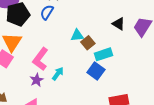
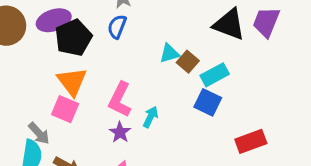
black triangle: (119, 24) -> (229, 24), size x1.6

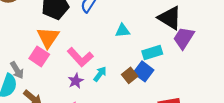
purple trapezoid: (266, 22) -> (184, 38), moved
brown square: (188, 62) -> (130, 75), moved
pink L-shape: (120, 100) -> (80, 57), turned -80

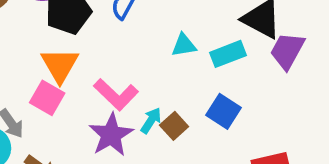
cyan rectangle: (152, 52) -> (228, 54), moved
brown square: (130, 75) -> (174, 126), moved
purple star: (76, 81) -> (111, 135), size x1.6

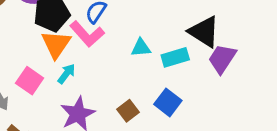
orange triangle: (60, 65) -> (56, 44), moved
pink L-shape: (116, 95) -> (87, 34), moved
cyan arrow: (151, 121) -> (66, 74), moved

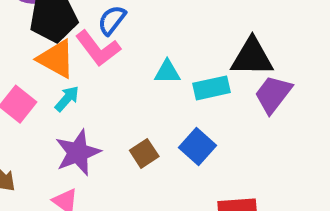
black triangle: (204, 32) -> (252, 57), turned -36
orange triangle: (56, 44) -> (56, 59), turned -40

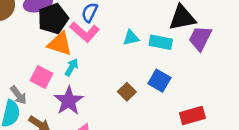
cyan rectangle: (212, 88) -> (161, 42), turned 35
purple star: (78, 153) -> (69, 101), moved

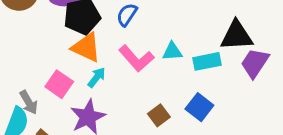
pink L-shape: (85, 32) -> (136, 58), moved
cyan rectangle: (161, 42) -> (207, 61), turned -30

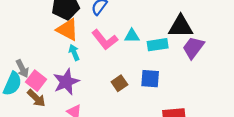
cyan arrow: (97, 77) -> (74, 52), turned -63
pink square: (59, 84) -> (36, 81), moved
blue square: (199, 107) -> (150, 79), turned -36

